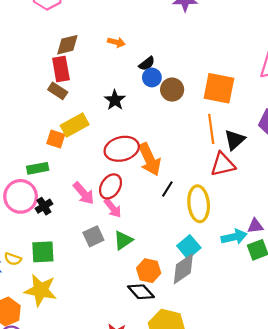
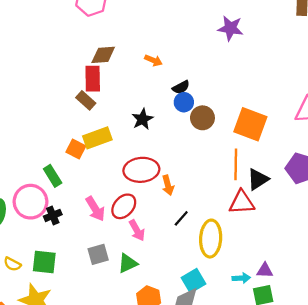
orange arrow: (149, 159) -> (168, 185), size x0.6
green rectangle: (38, 168) -> (53, 176), turned 60
pink arrow: (113, 208) -> (137, 230), moved
cyan arrow: (234, 237) -> (241, 278), size x0.7

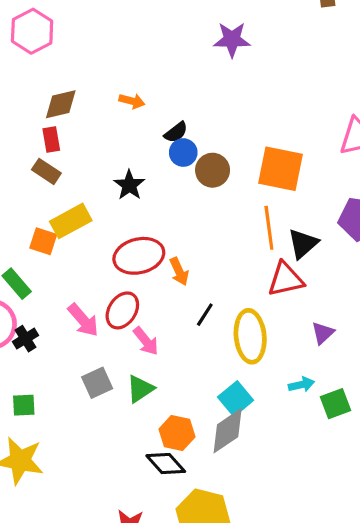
red rectangle: (93, 79) -> (51, 140), size x0.7
green square: (44, 262) -> (24, 405), size x0.7
purple triangle: (265, 270) -> (323, 333), moved, turned -36

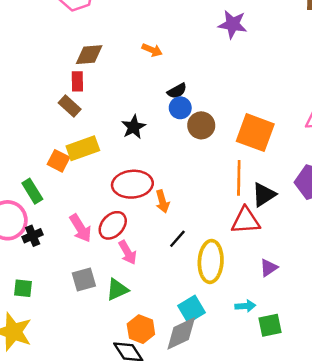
orange arrow: (132, 101) -> (152, 50), moved

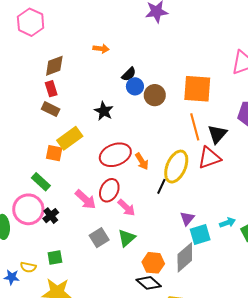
yellow ellipse: (211, 261) -> (176, 167), moved, turned 36
purple triangle: (269, 268) -> (187, 218), moved
cyan square: (191, 309) -> (200, 234), moved, turned 30

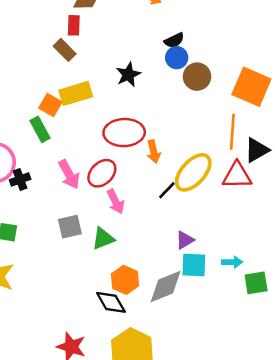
green rectangle: (41, 182) -> (40, 129), moved

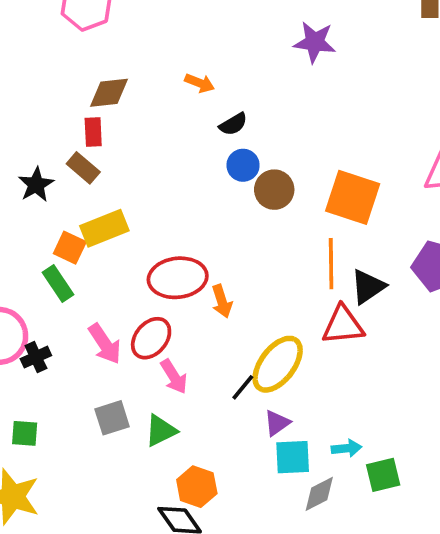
black semicircle: (174, 40) -> (233, 124), moved
black star: (128, 75) -> (36, 185), moved
yellow ellipse: (193, 172) -> (278, 364), moved
black line: (167, 190) -> (243, 387), moved
gray diamond: (166, 286) -> (319, 494), moved, size x0.7

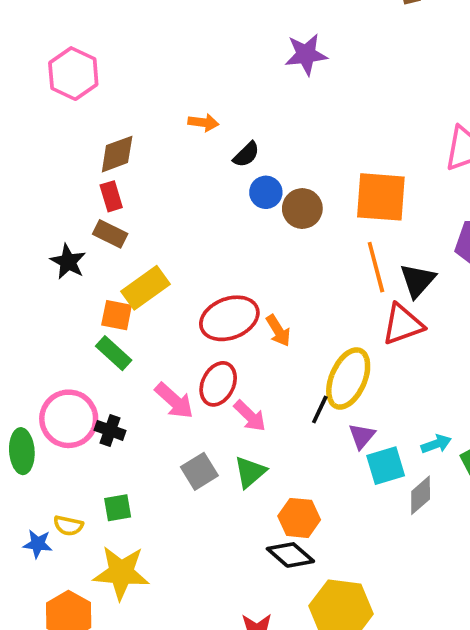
black cross: (36, 357) -> (110, 430), turned -32

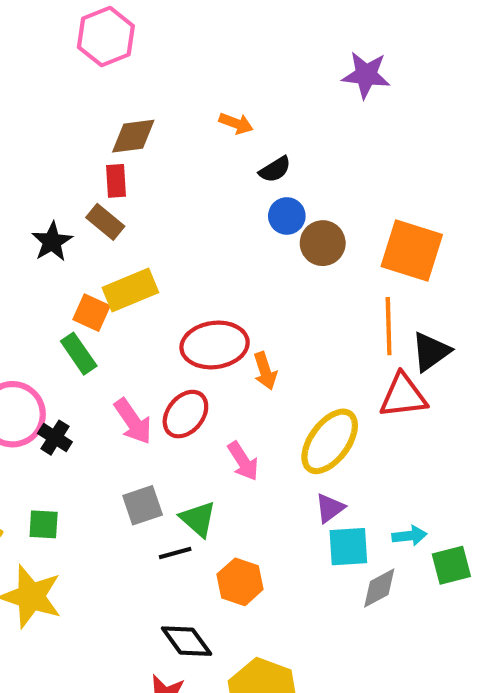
black line: (320, 410) -> (175, 553), moved, turned 36
pink arrow: (250, 416) -> (243, 461), moved
green triangle: (250, 472) -> (198, 519), turned -51
black diamond: (290, 555) -> (187, 641), moved

